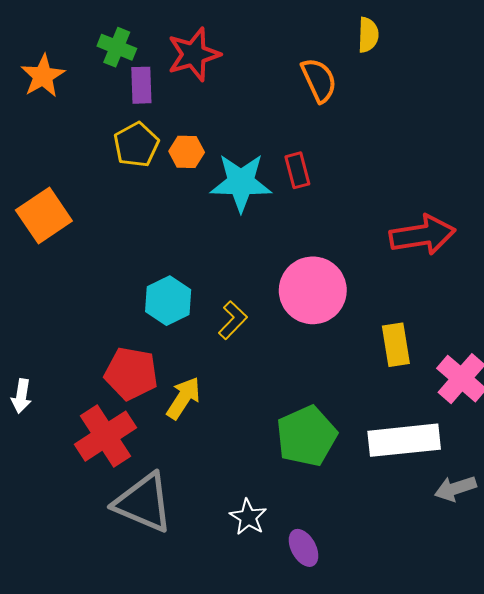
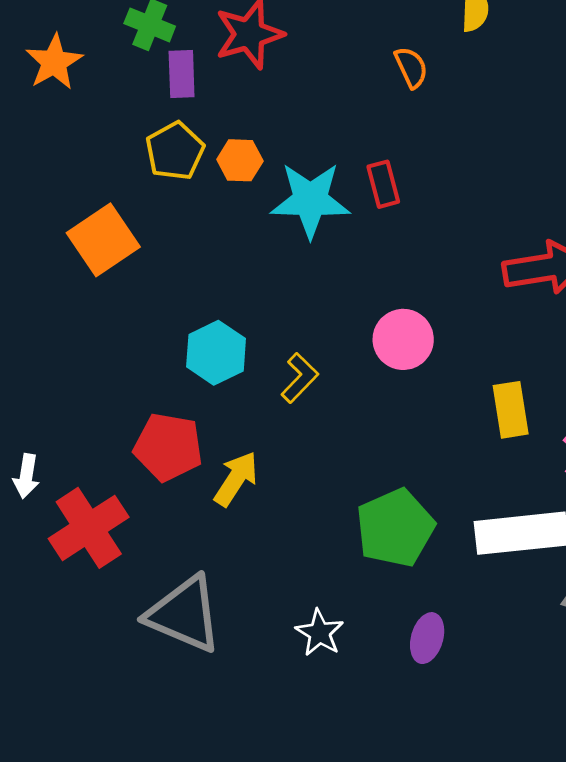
orange semicircle: (319, 80) -> (411, 67), size x0.7
orange square: (44, 215) -> (103, 240), moved
pink circle: (313, 290) -> (403, 339), size x0.7
red cross: (105, 436) -> (89, 528), moved
purple ellipse: (304, 548) -> (427, 638), moved, turned 45

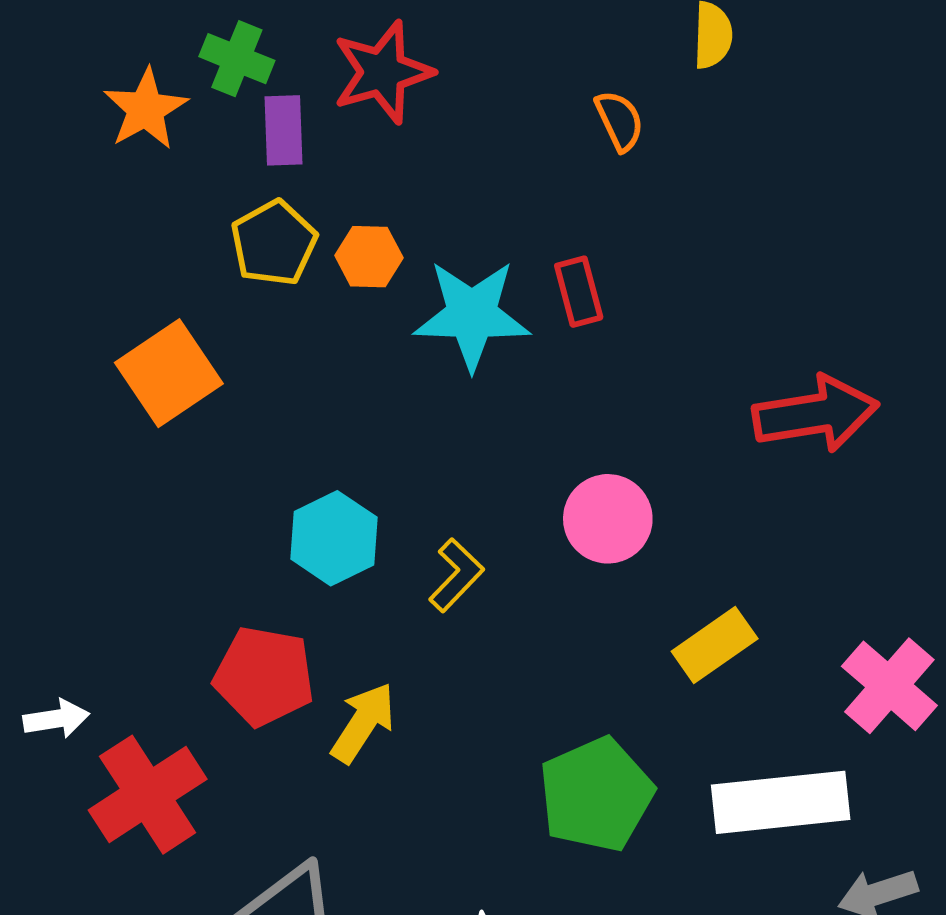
orange star: (54, 62) -> (146, 109), moved
yellow rectangle: (511, 410) -> (715, 645), moved, turned 64
white arrow: (26, 476) -> (56, 719), turned -108

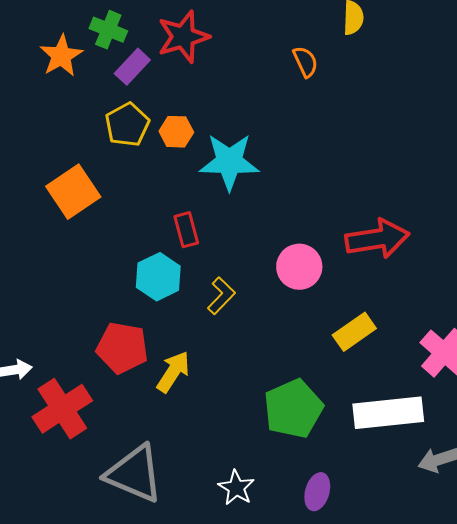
purple rectangle: (284, 130) -> (132, 67), turned 45
red rectangle: (579, 292) -> (186, 230), moved
red arrow: (816, 414) -> (377, 239), moved

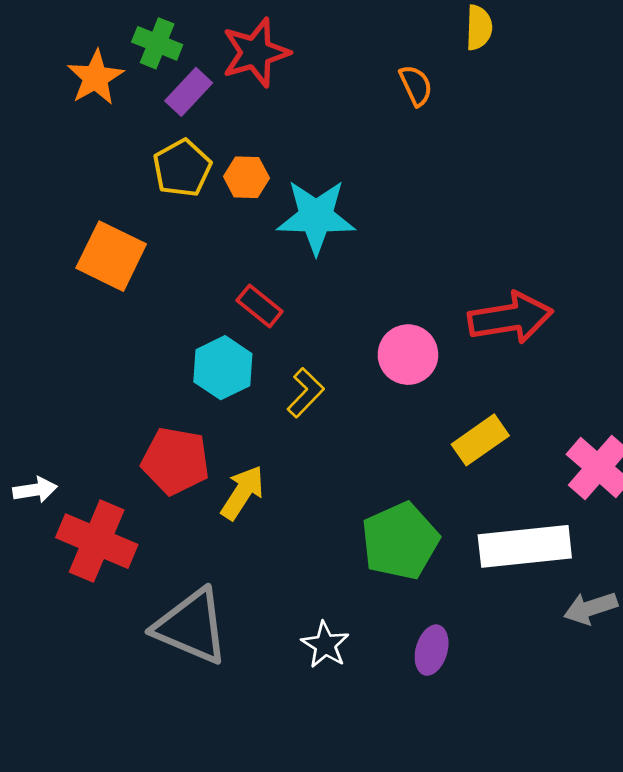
orange square: (73, 192) -> (111, 256), turned -30
red rectangle: (186, 230) -> (260, 306), turned -36
red cross: (62, 409) -> (97, 541), turned -34

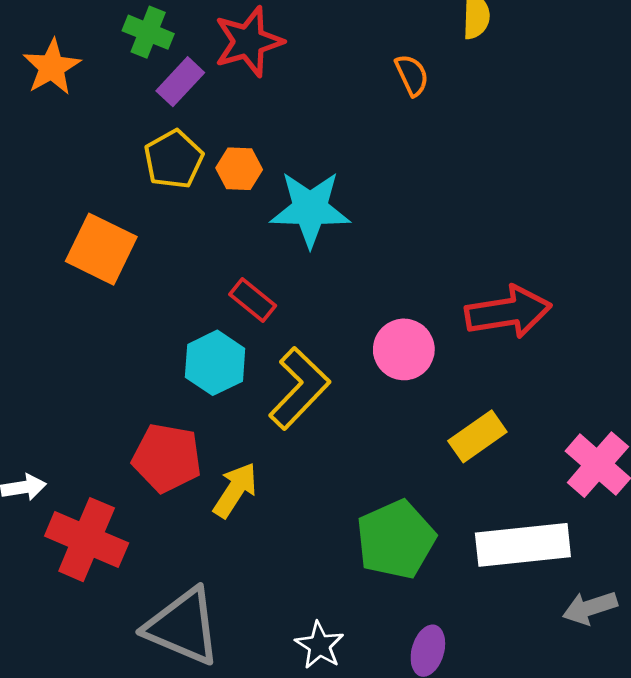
orange star: (95, 77) -> (52, 67), moved
yellow L-shape: (306, 393) -> (299, 388), size x1.6

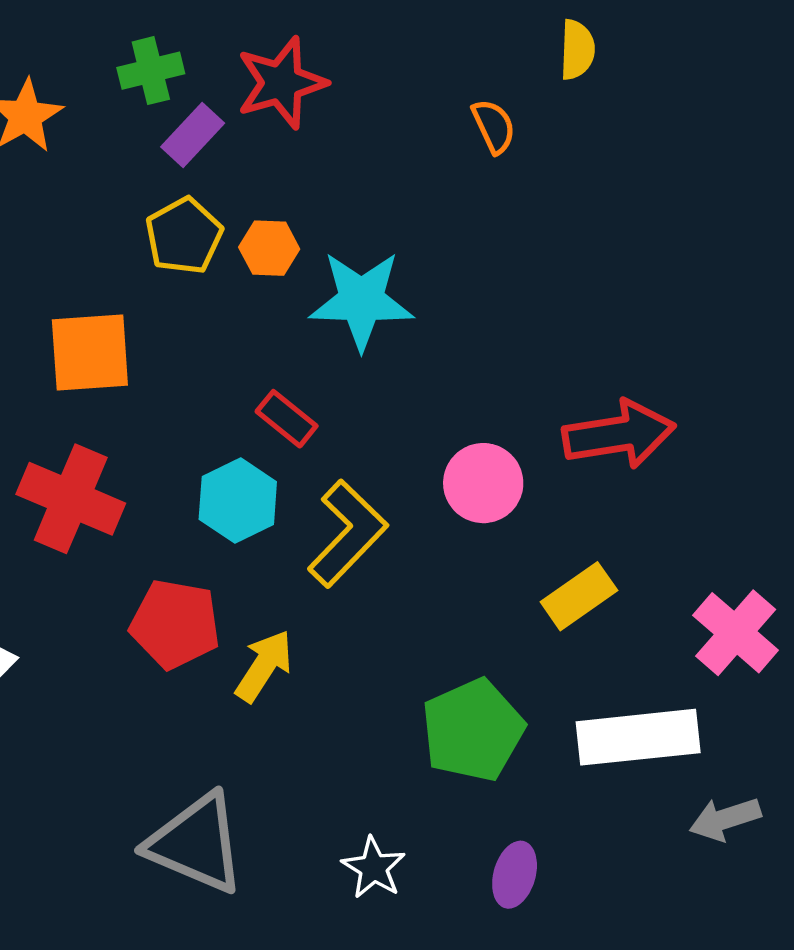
green cross: (148, 32) -> (151, 71), turned -36
orange square: (101, 249) -> (90, 353), turned -30
red cross: (87, 540) -> (71, 499), moved

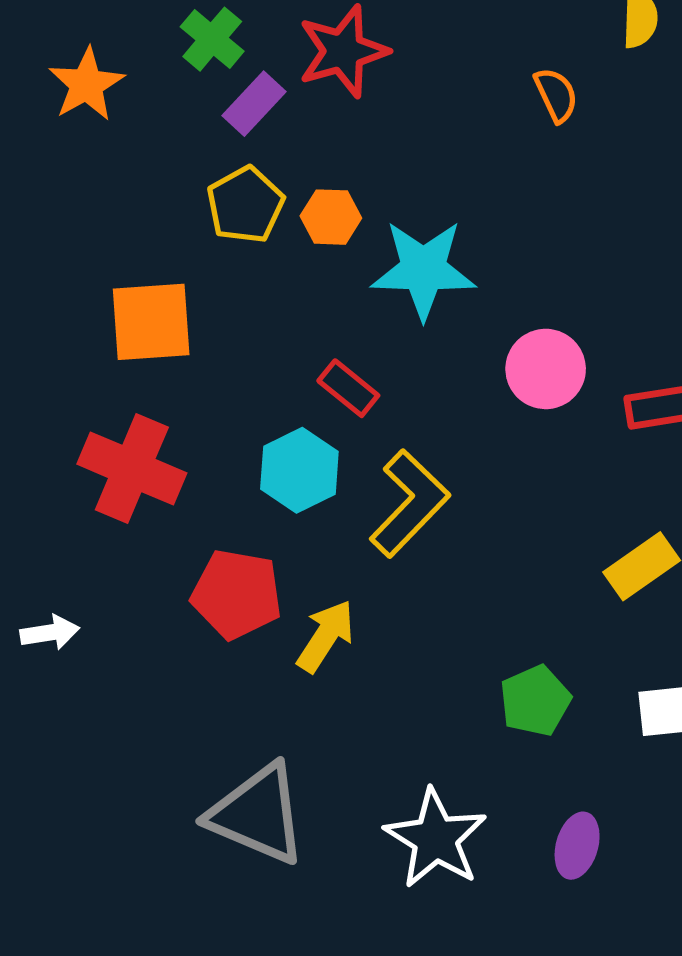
green cross: (151, 71) -> (212, 39), turned -36
pink circle: (483, 483) -> (546, 369), moved
green pentagon: (473, 730) -> (535, 701), size x0.7
white star: (374, 868) -> (436, 839), size x1.6

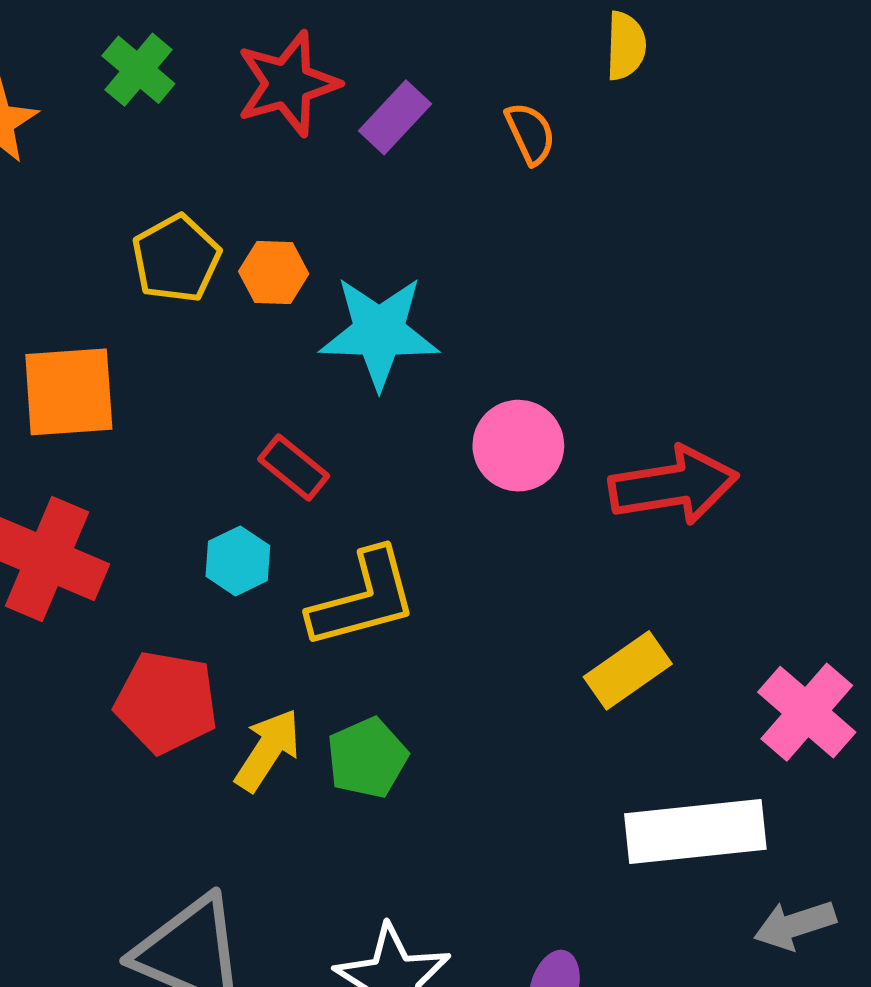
purple rectangle: (254, 104) -> (395, 117), moved
cyan hexagon: (299, 470) -> (238, 561), size x0.7
yellow L-shape: (409, 503) -> (363, 599), turned 31
green pentagon: (535, 701) -> (367, 758), moved

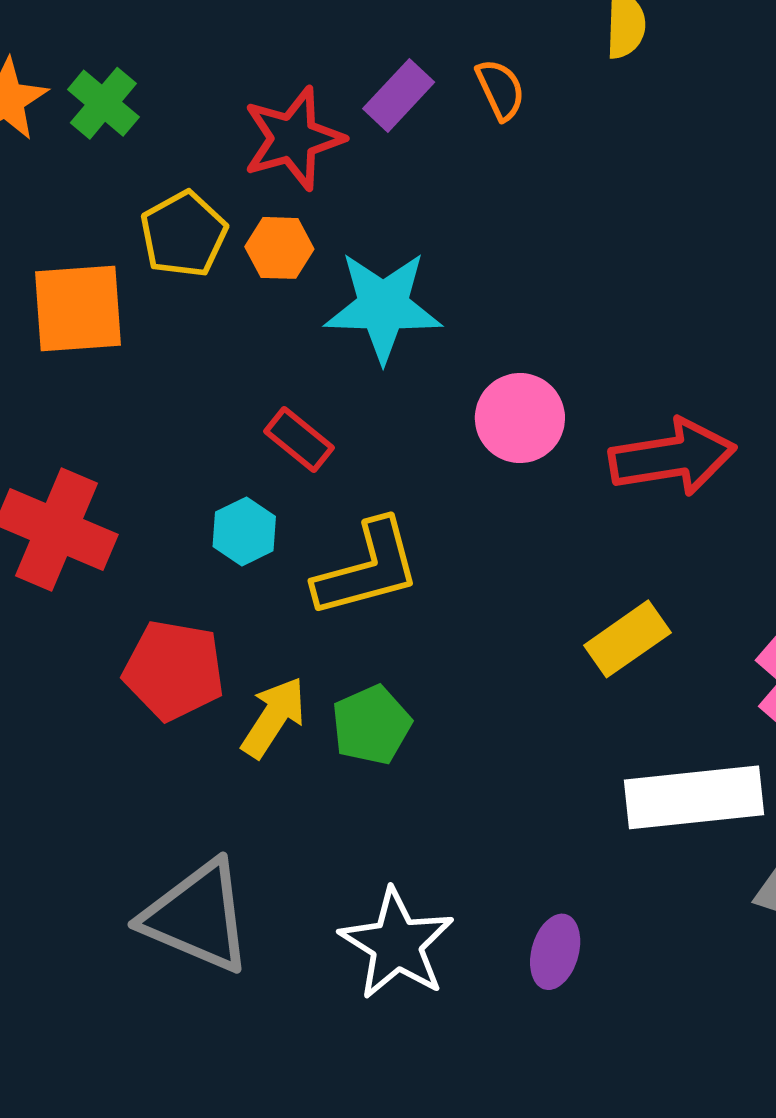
green cross: (138, 70) -> (103, 103), moved
red star: (288, 84) -> (293, 138), moved
orange semicircle: (530, 133) -> (500, 90), moved
orange square: (69, 392) -> (78, 309), moved

